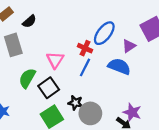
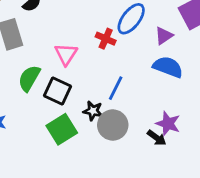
blue semicircle: (119, 66) -> (168, 67), moved
blue line: (85, 67) -> (116, 88), moved
black square: (49, 88) -> (57, 91), turned -30

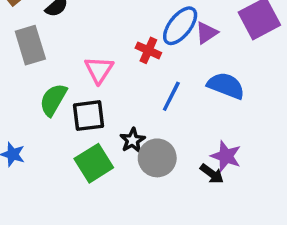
purple triangle: (164, 36) -> (207, 33), moved
blue line: (116, 88) -> (171, 96), moved
black square: (57, 91) -> (88, 116), turned -32
black star: (93, 111) -> (133, 140), turned 30

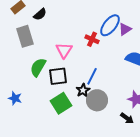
blue line: (171, 96) -> (92, 76), moved
black arrow: (212, 174) -> (127, 118), moved

